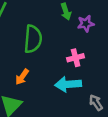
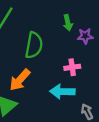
orange arrow: (22, 77) -> (20, 80), size x1.5

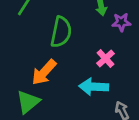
pink cross: (72, 67) -> (106, 58), turned -35

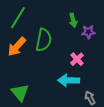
orange arrow: (44, 72) -> (17, 47), moved
green triangle: (28, 102) -> (20, 93), turned -30

